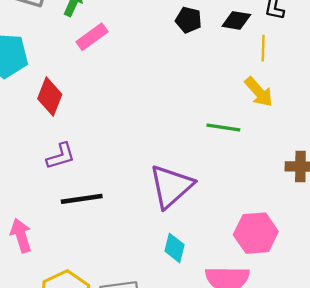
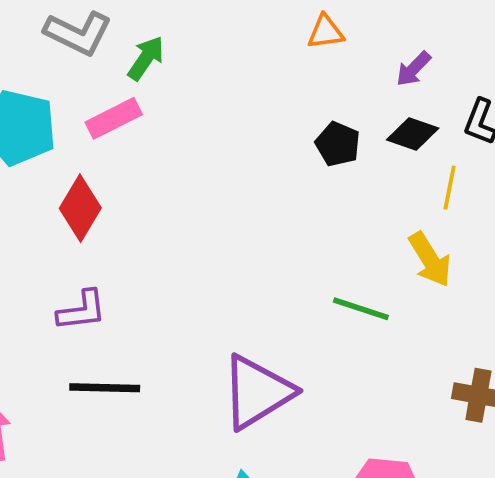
black pentagon: (189, 20) -> (338, 144), moved
pink rectangle: (92, 37) -> (114, 118), moved

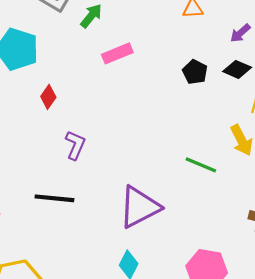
pink rectangle: (114, 118) -> (117, 53), moved
red diamond: (80, 208) -> (48, 97), size x0.7
purple L-shape: (82, 311) -> (75, 145), moved, turned -64

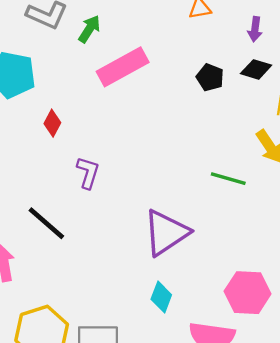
purple arrow: (240, 33) -> (255, 29), turned -35
pink rectangle: (117, 53) -> (123, 67), size x1.5
black line: (54, 198) -> (46, 223), moved, turned 42

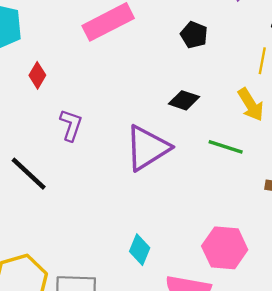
black diamond: (256, 69) -> (184, 100), moved
green line: (228, 179) -> (226, 147), moved
purple triangle: (166, 233) -> (147, 148), moved

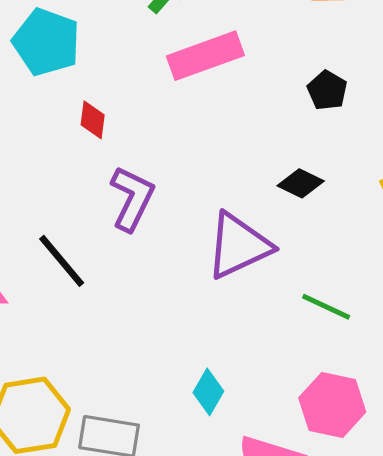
red diamond: (37, 75) -> (93, 120), turned -30
purple L-shape: (71, 125) -> (132, 198), size x1.4
green line: (226, 147) -> (326, 307), moved

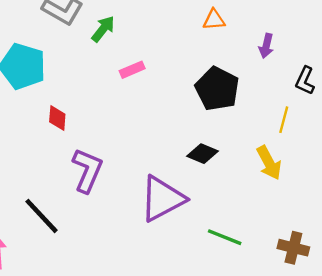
pink rectangle: (205, 56) -> (132, 70), size x0.5
black pentagon: (327, 90) -> (217, 89), size x1.6

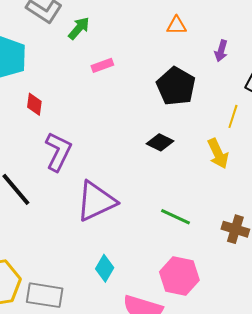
purple triangle: (162, 199) -> (96, 201), moved

